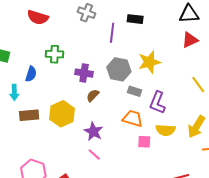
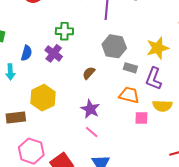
green cross: (55, 54) -> (64, 31), moved
yellow star: (149, 62) -> (158, 48), moved
purple cross: (84, 73) -> (54, 53), moved, turned 30
yellow hexagon: (62, 114) -> (43, 98), moved
brown rectangle: (29, 115) -> (16, 117), moved

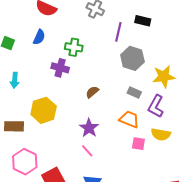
gray hexagon: (114, 46) -> (132, 58), moved
blue semicircle: (26, 53) -> (39, 37), moved
purple cross: (54, 53) -> (60, 68), turned -30

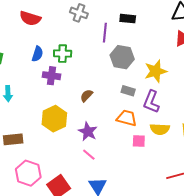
blue semicircle: (39, 37) -> (37, 54), moved
yellow hexagon: (44, 110) -> (54, 119), moved

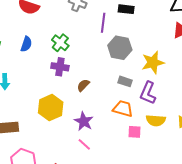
blue semicircle: (37, 54) -> (26, 44), moved
green cross: (63, 54) -> (60, 43), turned 36
purple cross: (52, 76) -> (60, 67), moved

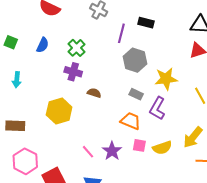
brown semicircle: (83, 85) -> (94, 93), turned 56
yellow semicircle: (156, 120) -> (162, 148), moved, turned -30
purple star: (84, 121) -> (112, 151), moved

